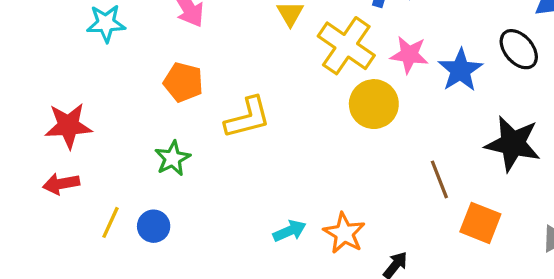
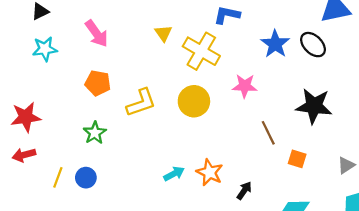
pink star: (409, 55) -> (245, 86), moved
blue star: (460, 70) -> (275, 44), moved
yellow circle: (374, 104) -> (194, 101), moved
orange square: (480, 223) -> (297, 159), size x0.7

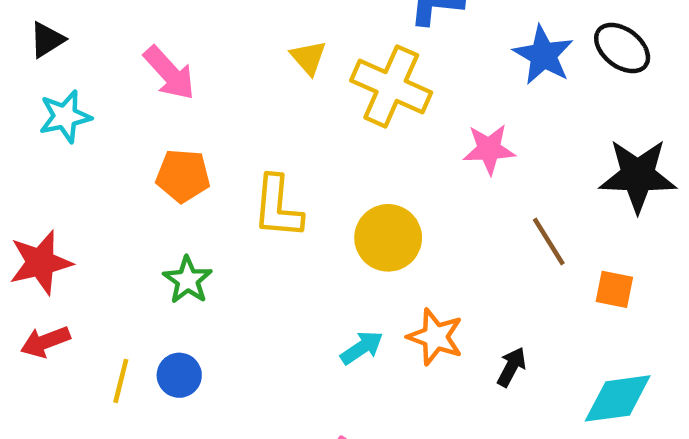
yellow circle: (194, 101) -> (388, 238), moved
yellow L-shape: (141, 103) -> (278, 207), turned 120

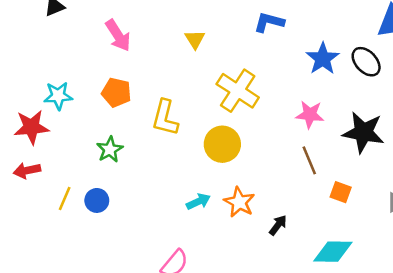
yellow cross: (391, 86) -> (238, 91), moved
cyan star: (65, 117) -> (58, 96), moved
pink star: (489, 149) -> (310, 114), moved

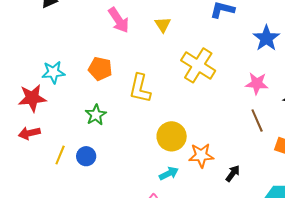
pink arrow: (118, 35) -> (119, 20), moved
yellow circle: (222, 144) -> (172, 136), moved
cyan arrow: (198, 202) -> (169, 174), moved
orange star: (239, 202) -> (201, 155), turned -30

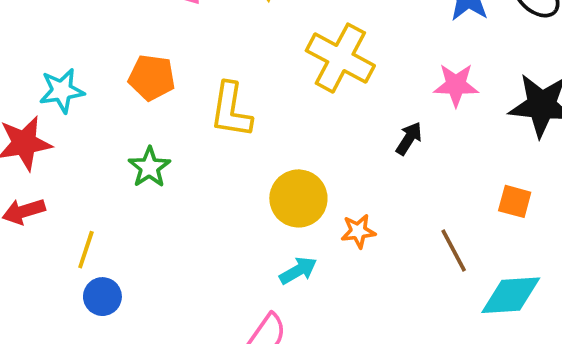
brown line: (257, 121) -> (454, 251), moved
orange star: (201, 155) -> (358, 231), size x0.7
blue circle: (86, 156) -> (102, 297), moved
black arrow: (233, 173) -> (409, 138), moved

